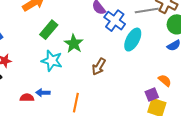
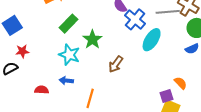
blue arrow: (43, 93) -> (66, 81), moved

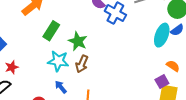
cyan ellipse: (152, 40) -> (162, 35), moved
brown arrow: (116, 64) -> (82, 64), moved
blue arrow: (66, 81) -> (61, 87), turned 56

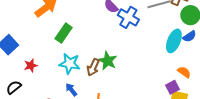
green star: (78, 41) -> (108, 61), moved
red star: (12, 67) -> (31, 66), moved

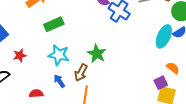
green rectangle: (64, 33) -> (54, 24), turned 30
brown arrow: (93, 67) -> (81, 73), moved

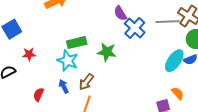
green rectangle: (54, 24) -> (77, 43), moved
green star: (97, 54) -> (107, 52), moved, turned -30
red semicircle: (36, 94) -> (39, 95), turned -72

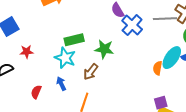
brown arrow: (86, 82) -> (91, 72), moved
orange semicircle: (178, 93) -> (158, 68), moved, turned -128

